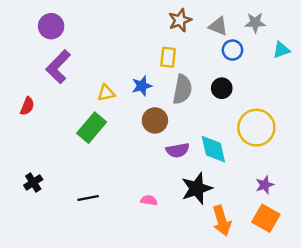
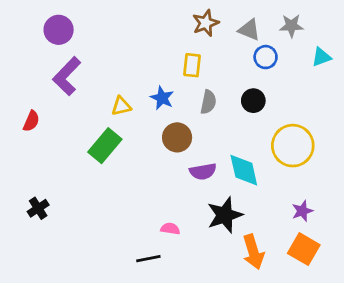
blue star: (142, 86) -> (162, 98), turned -30
gray semicircle: (182, 89) -> (208, 102), size x0.7
black line: (88, 198) -> (148, 259), moved

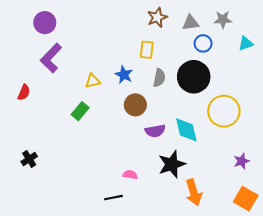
gray triangle: (249, 30) -> (191, 23), turned -30
black circle: (253, 101) -> (194, 77), size x1.8
green rectangle: (105, 146) -> (80, 111), size x0.7
purple star: (302, 211) -> (242, 161), moved
orange square: (304, 249) -> (246, 199), moved

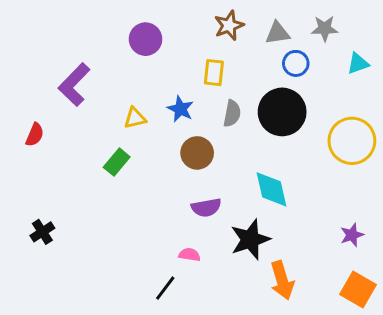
purple circle: (45, 23) -> (146, 39), moved
yellow circle: (224, 111) -> (352, 141), moved
purple semicircle: (155, 131) -> (206, 208), moved
black line: (113, 198) -> (165, 288), turned -42

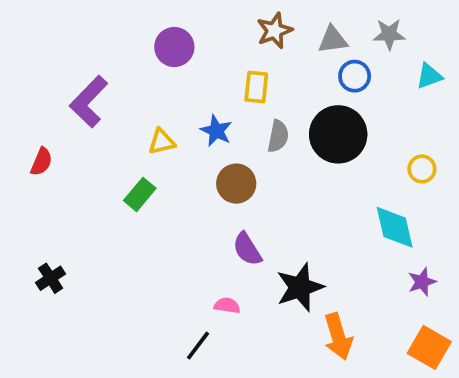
yellow circle: (352, 141) -> (422, 169), size x0.5
cyan diamond: (271, 189) -> (395, 227), moved
purple semicircle: (206, 208) -> (247, 249), turned 68

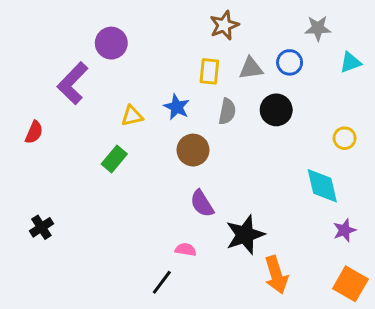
gray triangle: (333, 40) -> (251, 68), moved
purple circle: (174, 47) -> (111, 43), moved
black circle: (338, 134) -> (276, 110), size x0.7

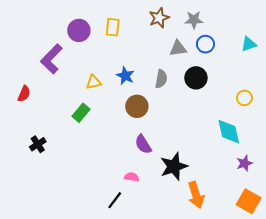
gray star: (318, 28) -> (194, 20), moved
yellow rectangle: (209, 71) -> (113, 27), moved
black cross: (41, 227) -> (38, 144), moved

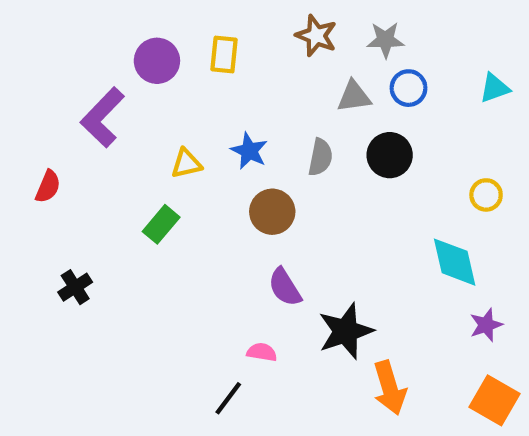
brown star: (159, 18) -> (316, 36), turned -30

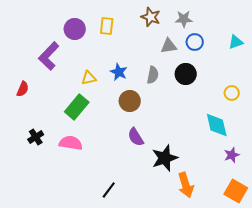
green rectangle: (161, 224) -> (77, 107), size x1.4
pink semicircle: (262, 352) -> (71, 143), moved, size x1.6

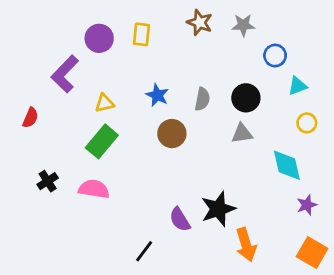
blue circle: (195, 42) -> (275, 56), moved
cyan triangle: (236, 42) -> (298, 86), moved
gray triangle: (169, 46) -> (242, 134), moved
yellow triangle: (89, 78) -> (104, 103), moved
purple semicircle: (136, 137) -> (180, 219), moved

